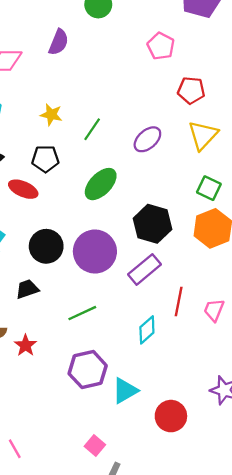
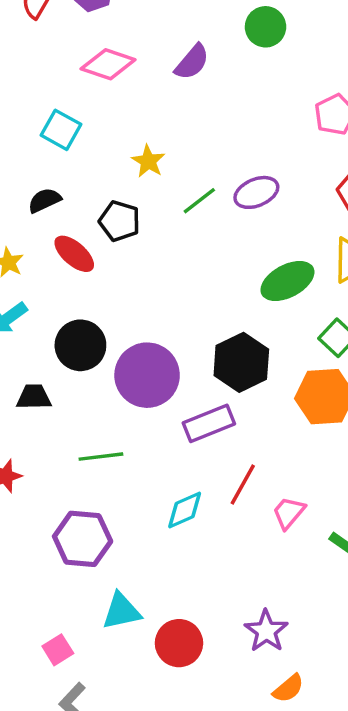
purple ellipse: (147, 139) -> (256, 192), moved
green ellipse: (101, 184) -> (287, 281), moved
cyan triangle: (125, 391) -> (121, 611), moved

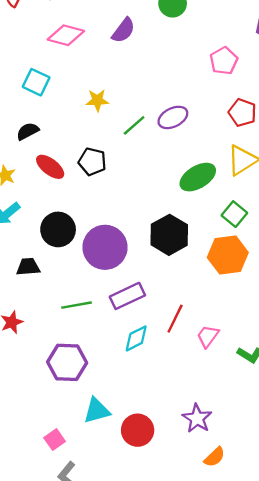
yellow star: (148, 161) -> (97, 100), turned -30
black pentagon: (120, 221) -> (92, 162), moved
purple rectangle: (209, 423) -> (127, 296), moved

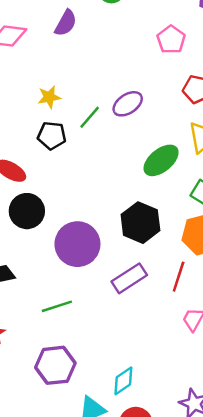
black pentagon: (92, 162) -> (52, 135), moved
black circle: (58, 229) -> (27, 211), moved
purple rectangle: (127, 296) -> (129, 278), moved
red line: (175, 319) -> (179, 277), moved
cyan diamond: (136, 338) -> (123, 381), moved

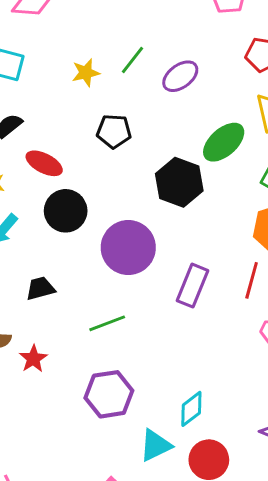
green line: (90, 117) -> (132, 60), moved
black pentagon: (52, 135) -> (114, 131), moved
black hexagon: (140, 223) -> (179, 182), moved
purple rectangle: (129, 278) -> (192, 286), turned -32

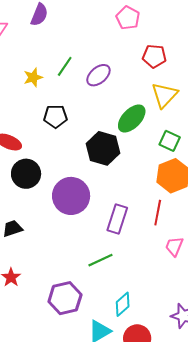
green line: (107, 323) -> (100, 260), moved

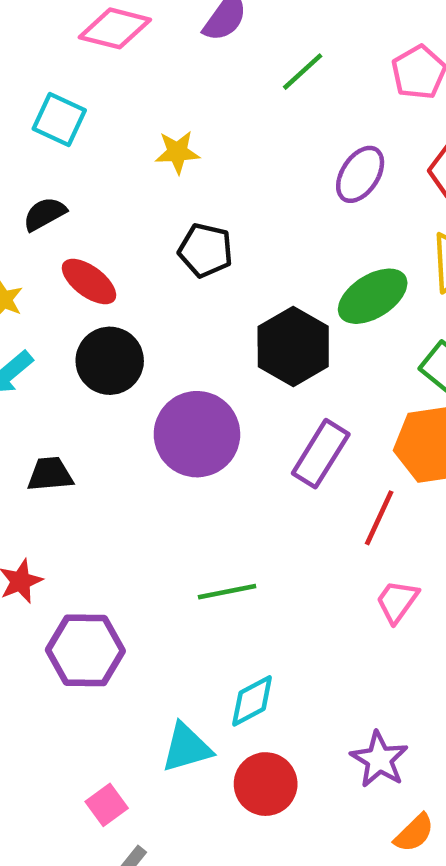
green line: (65, 66) -> (303, 72), moved
purple ellipse: (98, 75) -> (360, 174), moved, turned -30
purple rectangle: (117, 219) -> (321, 454), moved
purple hexagon: (65, 298) -> (85, 650), moved

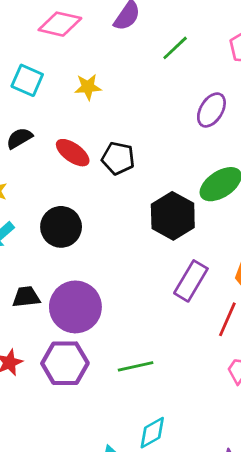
yellow star: (177, 152) -> (88, 87), moved
red ellipse: (89, 282) -> (73, 153), moved
purple circle: (197, 434) -> (75, 307), moved
purple hexagon: (85, 650) -> (65, 363), moved

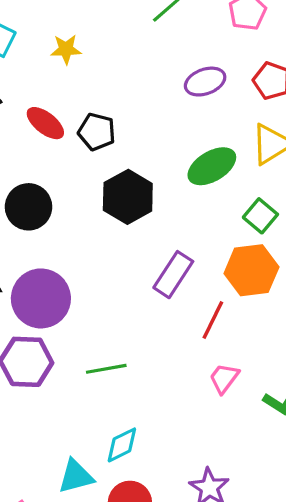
purple ellipse: (211, 110) -> (205, 82), turned 36
black hexagon: (173, 216) -> (128, 197), moved

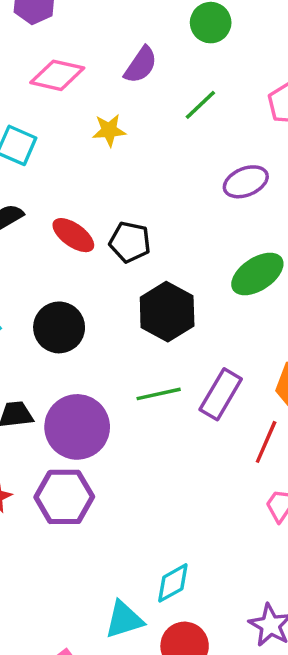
yellow star: (66, 49) -> (109, 130), moved
green line: (106, 369) -> (159, 394), moved

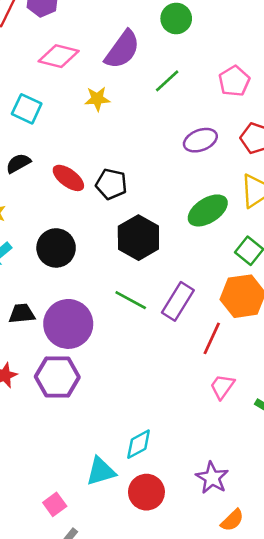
purple semicircle: (141, 65) -> (122, 50), size x1.4
green line: (159, 394) -> (131, 300), turned 40

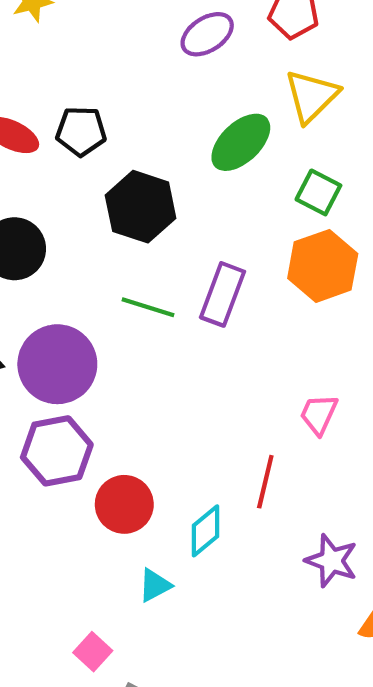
red line: (212, 338) -> (265, 482), moved
cyan triangle: (101, 471) -> (155, 585), size x0.7
red circle: (146, 492) -> (124, 504), moved

